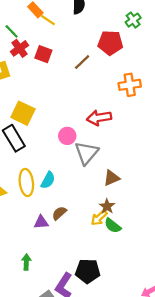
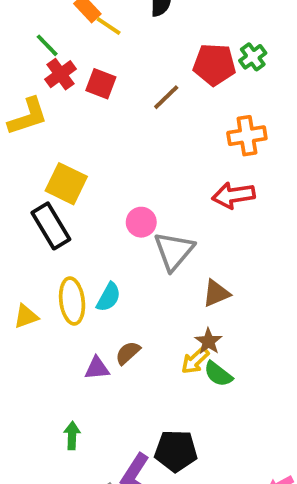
green cross: (133, 20) -> (253, 57), moved
red arrow: (99, 118) -> (234, 195), moved

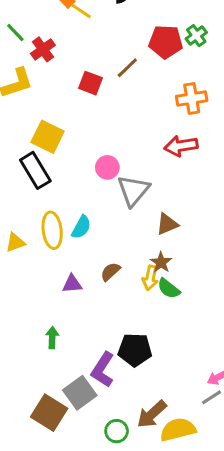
green line: (47, 45) -> (15, 33), moved
red square: (101, 84) -> (90, 83), moved
brown semicircle: (128, 353) -> (110, 272), moved
yellow arrow: (195, 361) -> (150, 278), turned -35

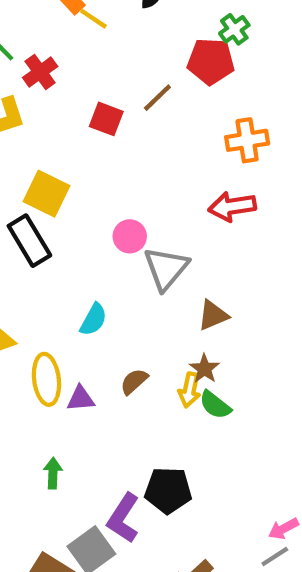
green cross: (196, 36) -> (234, 29), moved
yellow ellipse: (52, 230) -> (46, 379), moved

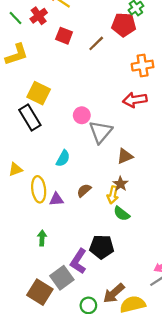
red cross: (40, 72) -> (39, 16), moved
red square: (106, 119) -> (64, 36), moved
green semicircle: (215, 405) -> (122, 214), moved

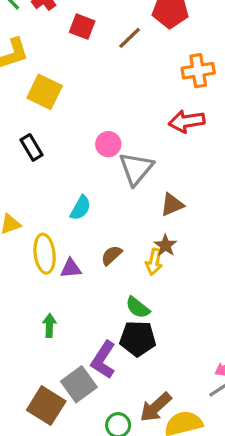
yellow square: (39, 93) -> (45, 92), moved
black rectangle: (30, 117) -> (32, 147), size x0.7
green semicircle: (122, 214) -> (138, 308), moved

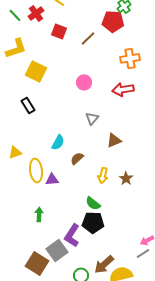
pink circle: (108, 144) -> (84, 82), moved
gray triangle: (136, 169) -> (92, 118), size x0.6
brown star: (165, 245) -> (126, 178), moved
brown semicircle: (112, 255) -> (77, 158), moved

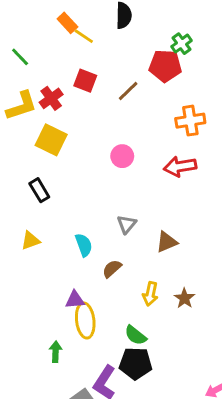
red cross: (36, 13) -> (51, 98), moved
gray triangle: (92, 118) -> (127, 224), moved
cyan semicircle: (58, 142) -> (84, 245), turned -49
yellow triangle: (15, 152) -> (30, 241), moved
yellow ellipse: (36, 170) -> (85, 320), moved

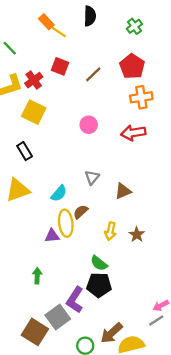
green cross: (181, 44) -> (134, 26), moved
red pentagon: (165, 66) -> (132, 66), moved, turned 30
yellow triangle: (30, 241) -> (18, 190), size x1.6
cyan semicircle: (84, 245) -> (59, 193), turned 60
yellow ellipse: (85, 320) -> (66, 223), moved

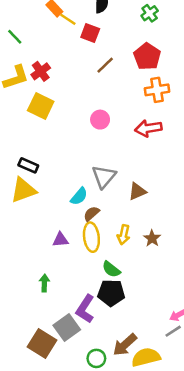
red square: (60, 66) -> (90, 33), moved
black rectangle: (25, 151) -> (28, 165), moved, turned -36
gray triangle: (92, 177) -> (104, 177), size x1.5
cyan semicircle: (59, 193) -> (79, 196), moved
yellow ellipse: (66, 223) -> (91, 237), moved

